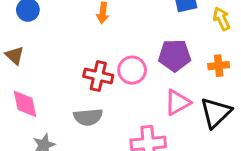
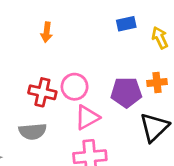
purple pentagon: (175, 55) -> (126, 92), moved
pink triangle: (178, 102) -> (87, 117), moved

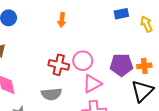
orange cross: (157, 83) -> (144, 66), moved

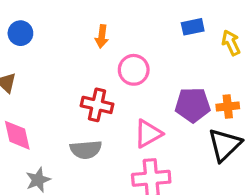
pink circle: (83, 61) -> (134, 70), moved

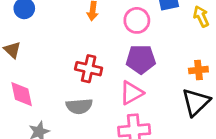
pink circle: (134, 70) -> (137, 20), moved
purple pentagon: (193, 105) -> (141, 59), moved

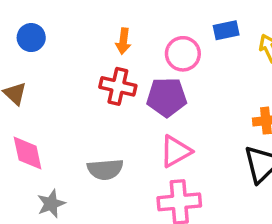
purple pentagon: (141, 59) -> (167, 97), moved
red cross: (89, 69) -> (118, 86), moved

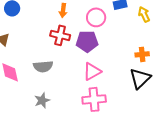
gray semicircle: (105, 169) -> (43, 66), moved
gray star: (51, 204) -> (42, 100), moved

